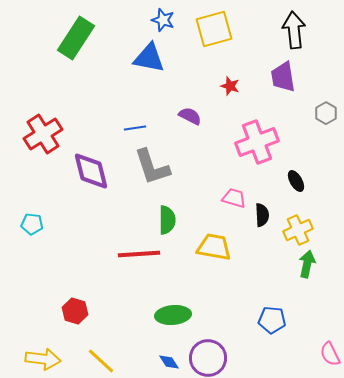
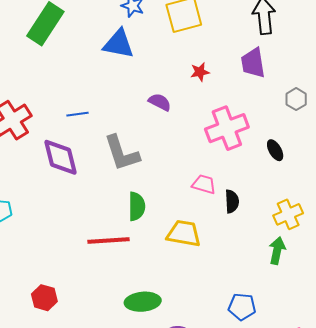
red star: (230, 86) -> (200, 72), turned -30
blue line: (135, 128) -> (77, 114), moved
black ellipse: (296, 181) -> (275, 150), moved
yellow cross: (298, 230) -> (288, 214), moved

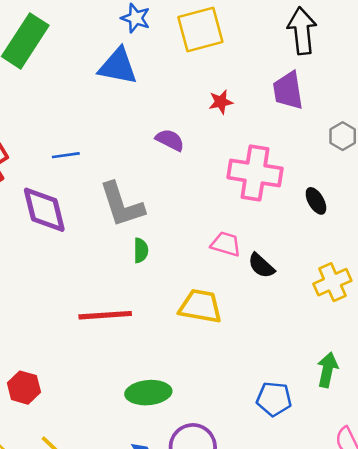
pink cross: (227, 128) -> (255, 173), turned 30
black semicircle: (232, 201) -> (261, 266), turned 135
green semicircle: (137, 206) -> (141, 250), moved, size x0.7
green arrow: (277, 251) -> (327, 370), moved

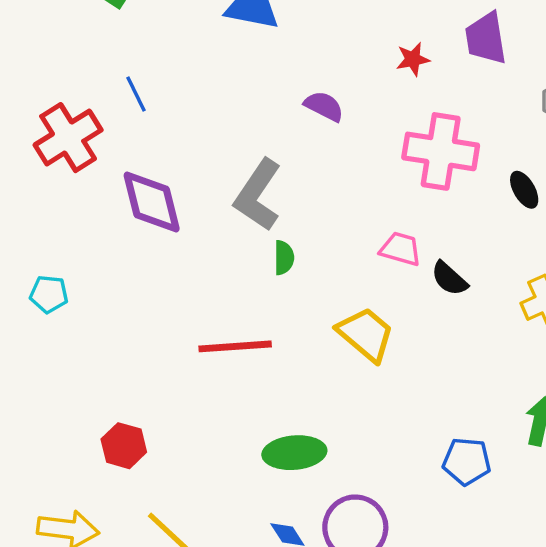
red star: (221, 102) -> (413, 59), moved
blue line: (66, 155) -> (136, 94), moved, turned 72
gray L-shape: (122, 205) -> (258, 195), turned 52
yellow trapezoid: (200, 306) -> (366, 334), turned 30

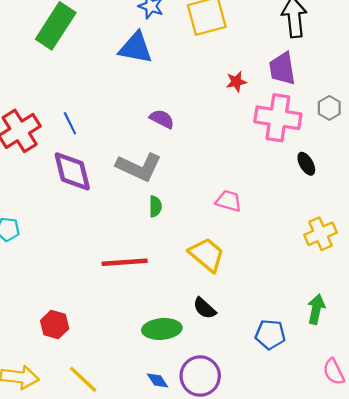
blue line: (136, 94) -> (70, 123), moved
purple semicircle: (324, 106) -> (162, 119), moved
pink cross: (441, 151) -> (278, 118), moved
gray L-shape: (258, 195) -> (139, 167), turned -99
black semicircle: (449, 279) -> (205, 308), moved

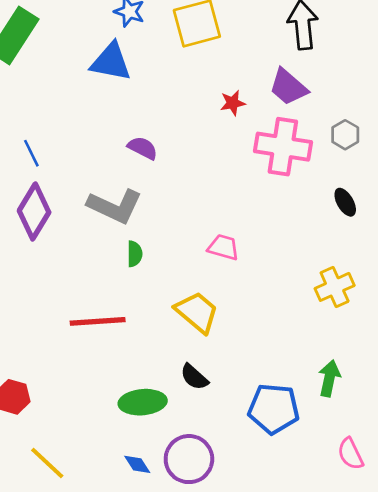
purple trapezoid: (282, 69) -> (288, 87), turned -40
black ellipse: (306, 164) -> (345, 202), moved
purple diamond: (72, 171) -> (34, 211), turned 45
blue pentagon: (270, 334) -> (274, 409), size x1.4

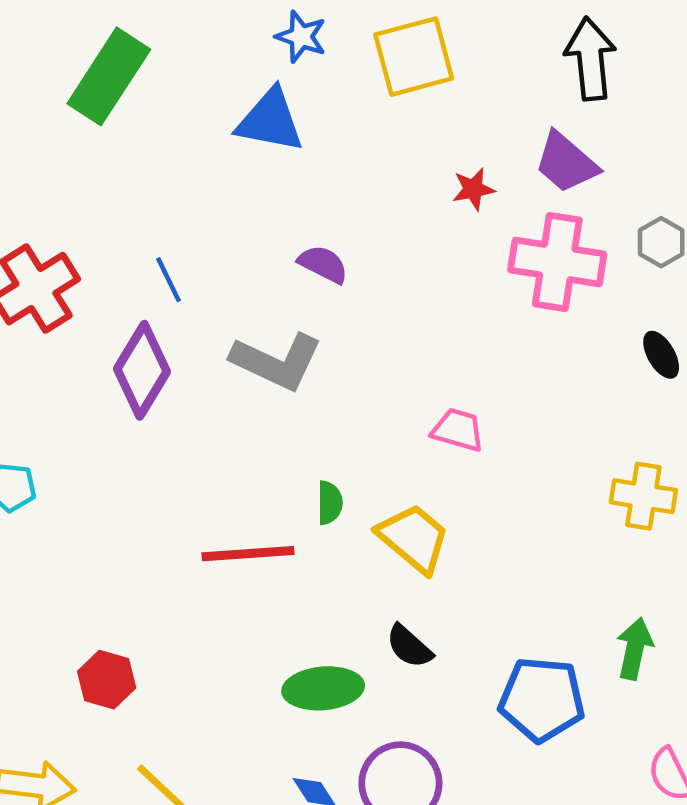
blue line: (31, 153) -> (168, 280), moved
green semicircle: (135, 254) -> (330, 503), moved
yellow cross: (335, 287) -> (643, 496), turned 33

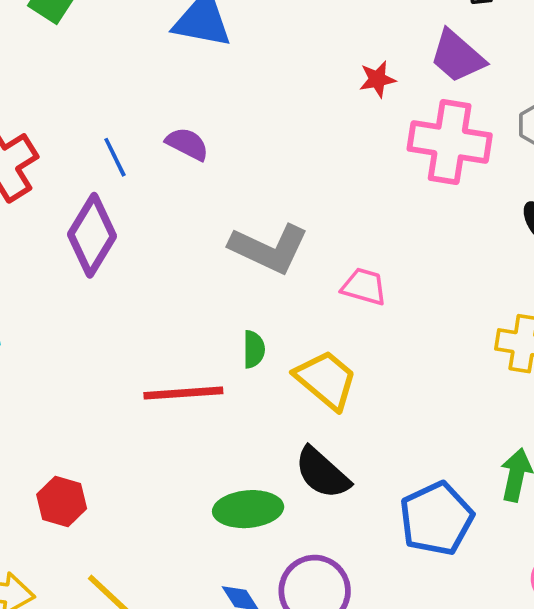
purple semicircle: (323, 264) -> (187, 144), moved
gray L-shape: (277, 361) -> (269, 249), moved
black semicircle: (409, 646) -> (322, 473), size x1.4
blue pentagon: (542, 699) -> (436, 519), turned -30

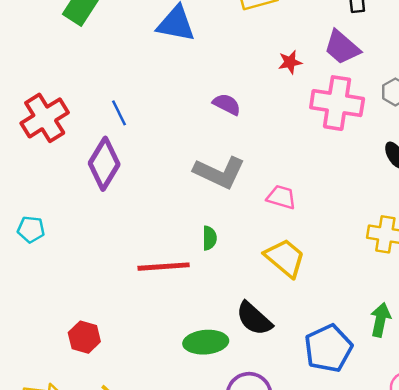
purple semicircle: (187, 144) -> (227, 104), moved
yellow trapezoid: (326, 380) -> (285, 258), moved

